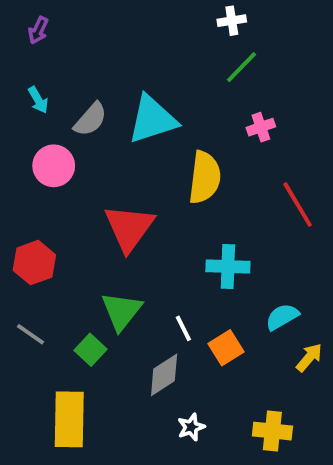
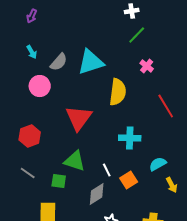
pink cross: (261, 127) -> (147, 66), turned -32
green triangle: (121, 311) -> (75, 161), turned -50
green square: (90, 350) -> (59, 181), turned -35
yellow arrow: (309, 357) -> (172, 185), turned 112

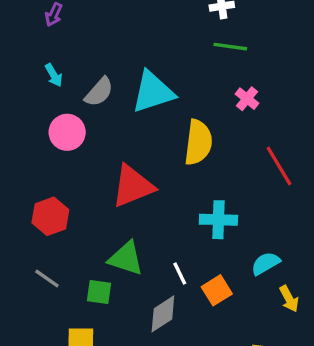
green line: (137, 35) -> (230, 47), turned 54
red triangle: (79, 118) -> (133, 186), turned 32

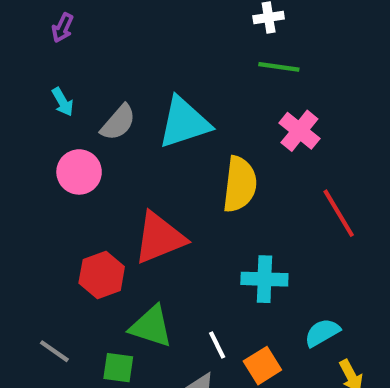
pink cross: (247, 99) -> (299, 131), size x1.4
red hexagon: (50, 216) -> (102, 275), moved

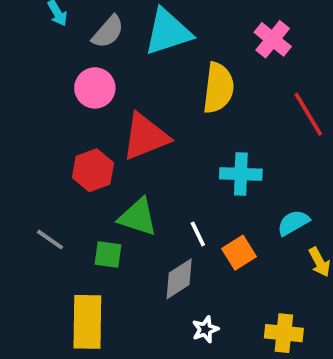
pink circle: (79, 172) -> (95, 88), moved

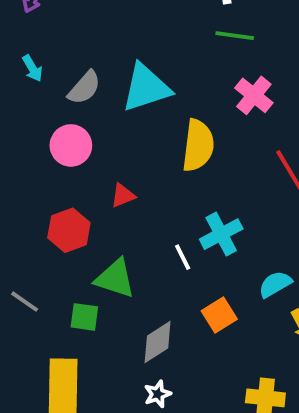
red triangle: (145, 137) -> (123, 196), size x0.5
cyan cross: (241, 174) -> (221, 234), turned -30
white line: (198, 234) -> (183, 257), moved
white star: (205, 329) -> (158, 394), moved

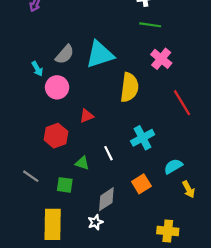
cyan arrow: (32, 68) -> (37, 69), moved
white line: (183, 257) -> (109, 153), moved
green triangle: (115, 278) -> (82, 163), size x0.6
white star: (158, 394) -> (95, 222), moved

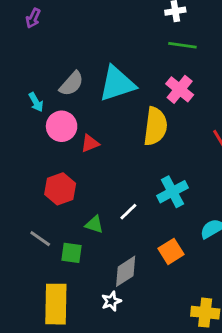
pink cross: (161, 59) -> (180, 89), moved
red triangle: (87, 116) -> (90, 143), moved
white line: (109, 153) -> (128, 212), turned 72
gray line: (31, 176) -> (40, 239), moved

